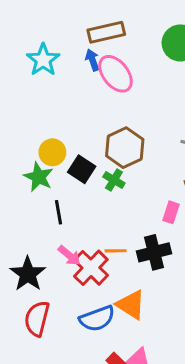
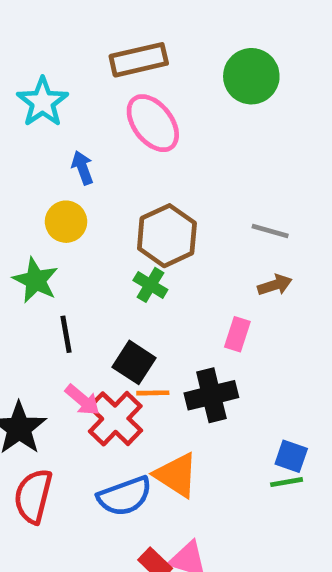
blue arrow: (92, 60) -> (82, 168), moved
yellow circle: (52, 152) -> (66, 222), moved
black square: (82, 169) -> (134, 362), moved

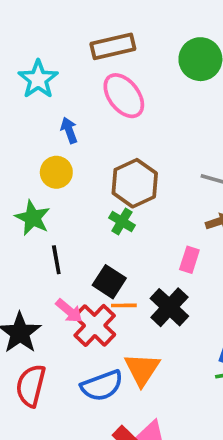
black cross: (211, 395) -> (169, 307), turned -33
orange triangle: (176, 475) -> (142, 369), turned 30

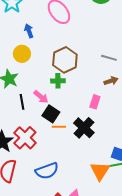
green cross: (122, 221) -> (58, 81), turned -32
pink arrow: (69, 311) -> (41, 97), moved
red cross: (95, 325) -> (25, 138), moved
orange triangle: (142, 369) -> (100, 171), moved

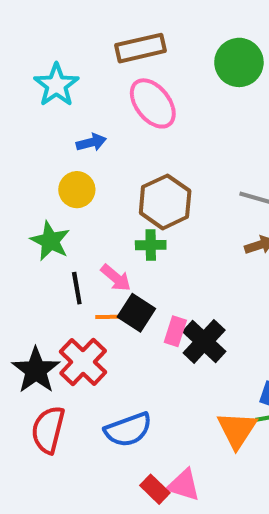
blue arrow: (29, 31) -> (91, 142), turned 96
pink rectangle: (95, 102) -> (175, 331), moved
orange line: (59, 127) -> (110, 317), moved

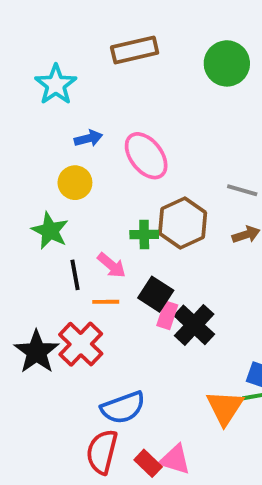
pink ellipse: (153, 103) -> (146, 156), moved
brown hexagon: (165, 202) -> (183, 223), moved
black square: (136, 313) -> (156, 294), moved
red semicircle: (48, 430) -> (102, 452), moved

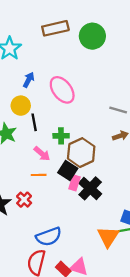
green circle: (227, 63) -> (92, 36), moved
blue arrow: (88, 138) -> (29, 80), turned -48
brown hexagon: (183, 223) -> (81, 153), moved
black line: (75, 275) -> (34, 122), moved
red cross: (81, 344) -> (24, 200), size x0.6

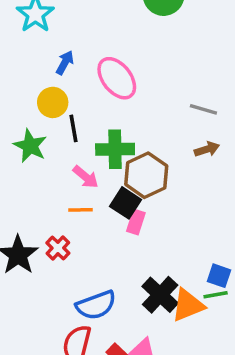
green cross: (61, 136) -> (115, 149), size x1.5
black cross: (90, 188) -> (160, 295), moved
orange triangle: (108, 237) -> (188, 305), turned 35

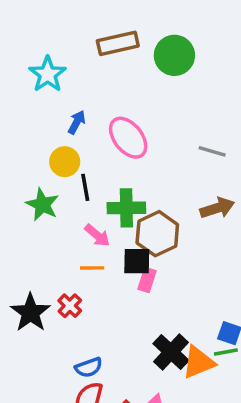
gray line: (203, 109) -> (212, 151), moved
brown arrow: (207, 149) -> (217, 208), size x1.4
black square: (125, 203) -> (137, 261), turned -32
blue semicircle: (96, 305) -> (89, 367), moved, size x0.7

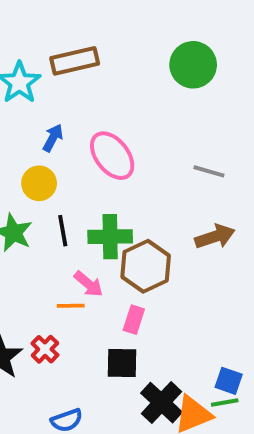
brown rectangle: (118, 43) -> (75, 61), moved
green circle: (174, 55) -> (193, 65), moved
black line: (85, 187) -> (63, 231), moved
pink arrow: (97, 235) -> (88, 284), moved
black square: (137, 261) -> (122, 363), moved

